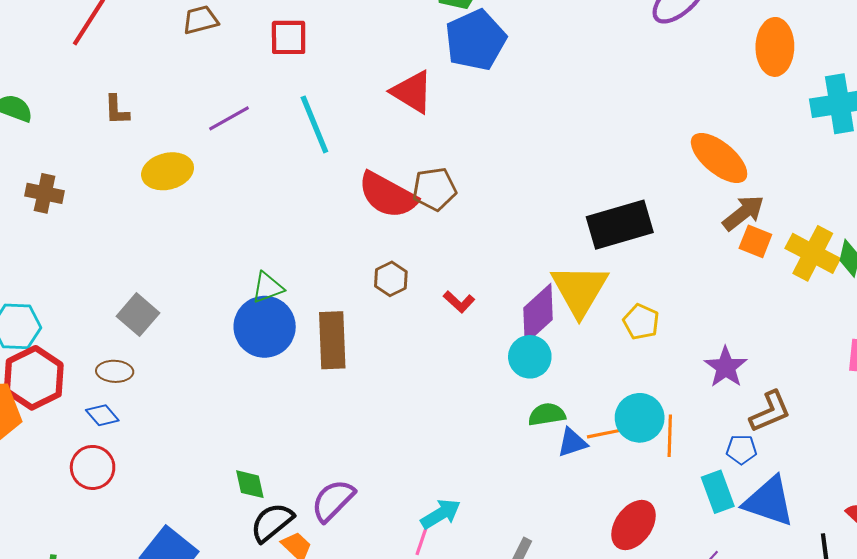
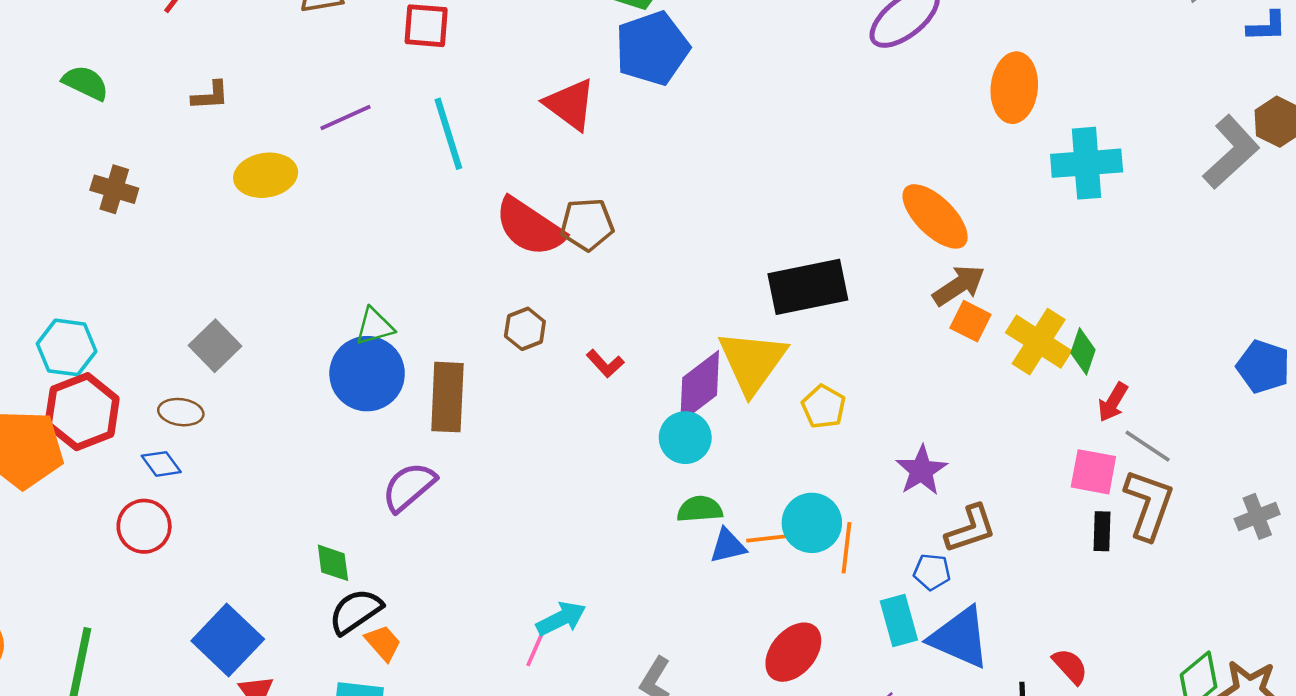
brown L-shape: (117, 110) -> (210, 96), turned -96
purple semicircle: (333, 500) -> (409, 487), moved

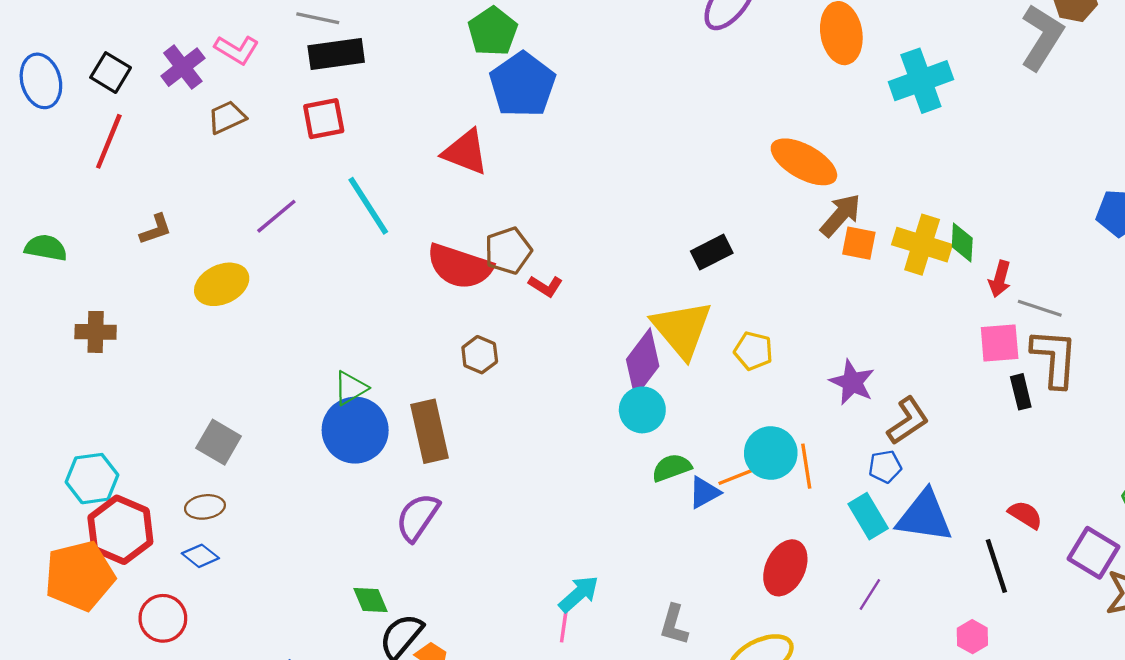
black rectangle: (808, 287) -> (712, 252), size x0.6
red L-shape: (605, 364) -> (546, 286), moved
red circle: (144, 526) -> (163, 618), moved

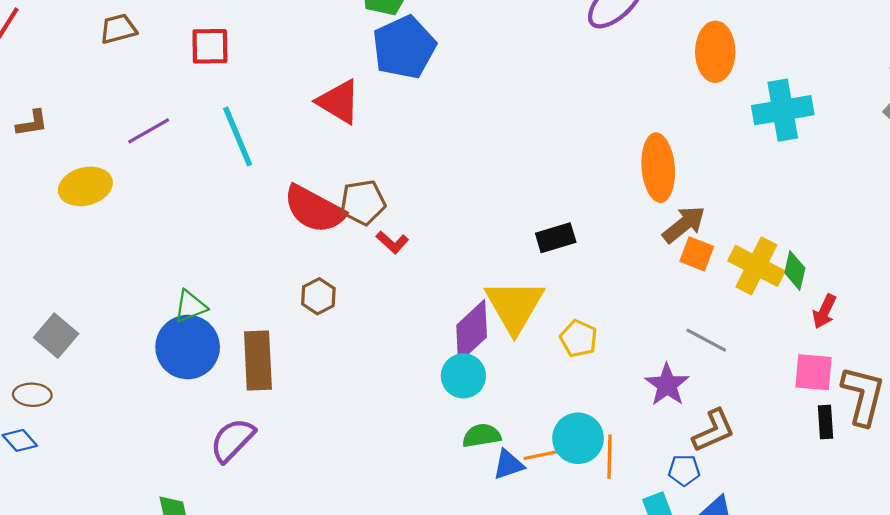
orange ellipse: (804, 162) -> (658, 168), turned 46
gray line: (1040, 308) -> (706, 340), moved

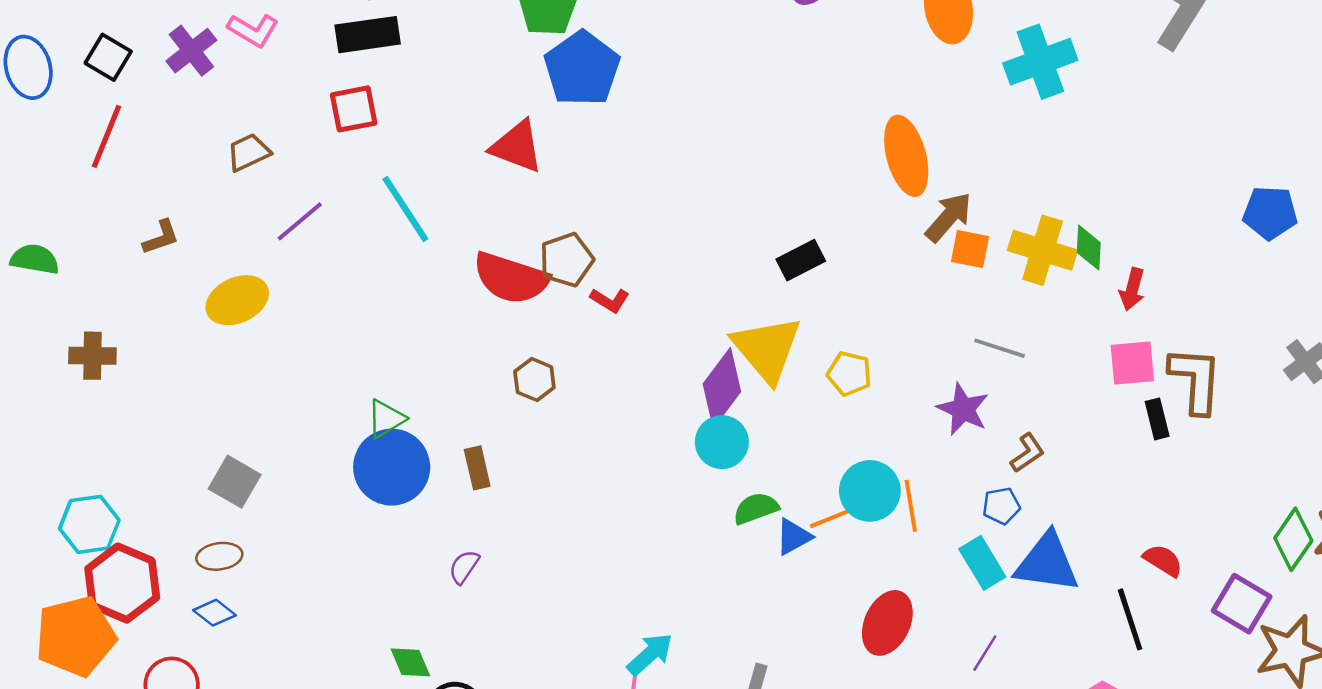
brown trapezoid: (118, 29) -> (249, 152), moved
brown rectangle: (258, 360) -> (477, 468), size x0.6
brown L-shape: (714, 431) -> (1027, 453), size x0.7
purple semicircle: (232, 440) -> (464, 567), size x0.6

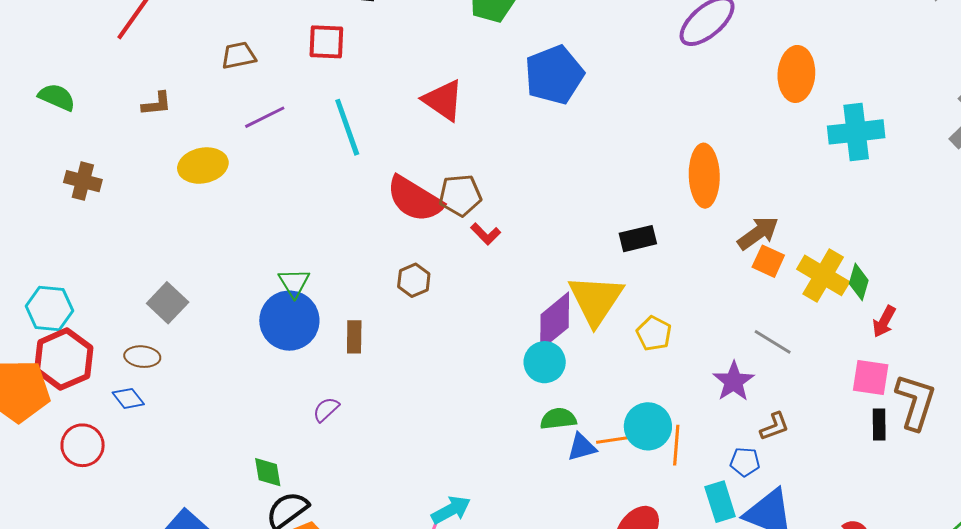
blue pentagon: (582, 69) -> (554, 75), moved
orange ellipse: (906, 156) -> (704, 176), moved
green triangle: (386, 419) -> (294, 283), turned -44

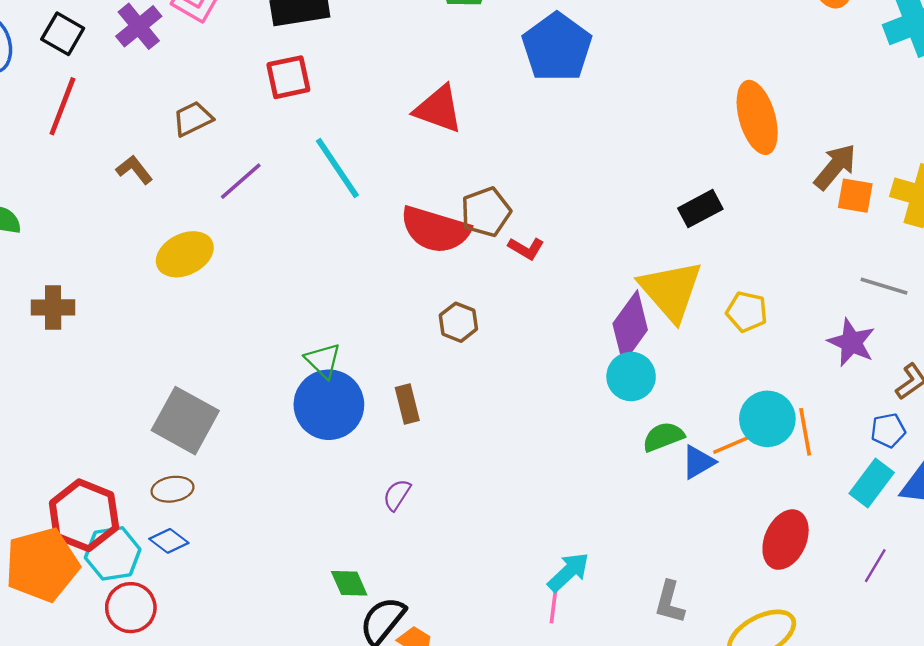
brown L-shape: (157, 104) -> (134, 170), moved, turned -108
gray square: (168, 303) -> (185, 421), size x1.4
cyan hexagon: (49, 308) -> (113, 553), moved
cyan rectangle: (720, 502) -> (872, 483), turned 69

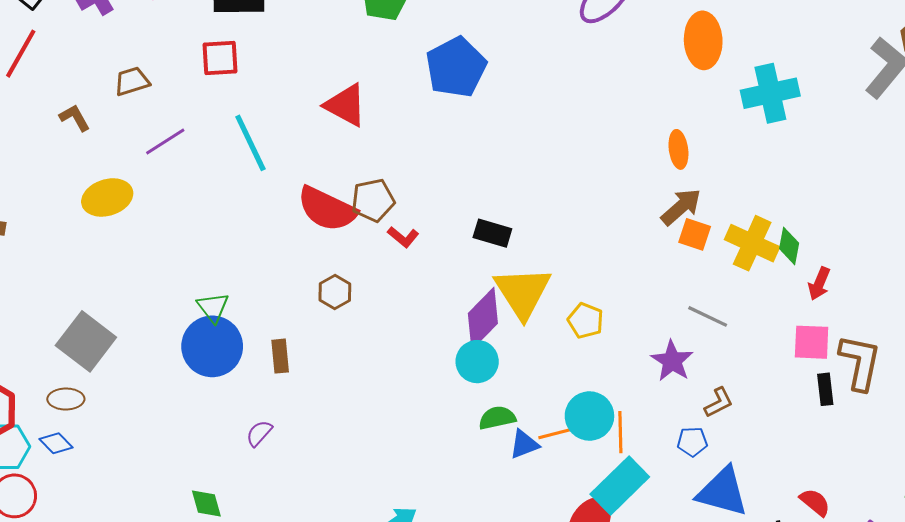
orange ellipse: (757, 117) -> (678, 149), moved, size x0.6
black rectangle: (700, 209) -> (492, 233), moved, turned 36
cyan rectangle: (872, 483) -> (620, 486), moved, size x1.4

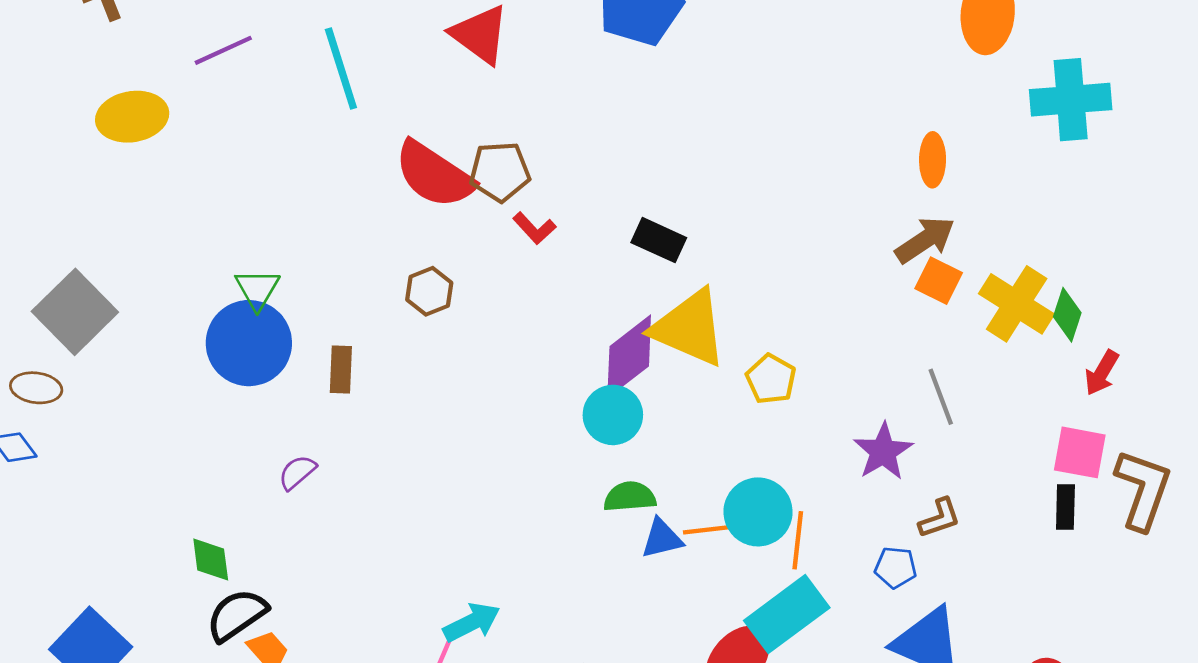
yellow triangle: (523, 292) -> (689, 328), turned -42
gray line: (708, 316) -> (941, 397), turned 36
black rectangle: (825, 389) -> (1065, 507), moved

